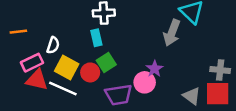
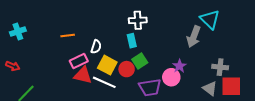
gray cross: (220, 70) -> (220, 67), moved

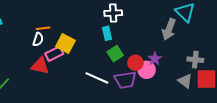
white semicircle: (96, 47) -> (38, 39), moved
yellow square: (107, 65) -> (65, 43), moved
red circle: (127, 69) -> (135, 63), moved
red triangle: (83, 75) -> (40, 66), moved
white line: (104, 82) -> (97, 78), moved

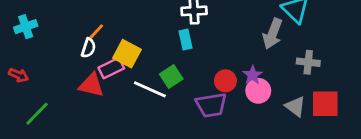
orange line: (43, 28) -> (96, 32), turned -40
green square: (115, 54) -> (171, 77), moved
gray cross: (195, 60) -> (308, 62), moved
pink circle: (147, 70) -> (258, 91), moved
white line: (97, 78) -> (150, 89), moved

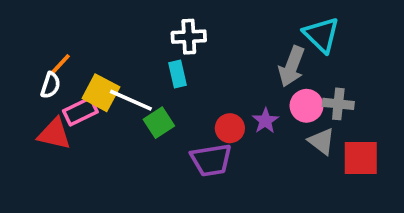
white line: (150, 89) -> (131, 100), moved
pink circle: (258, 91) -> (306, 106), moved
gray triangle: (295, 106) -> (321, 141), moved

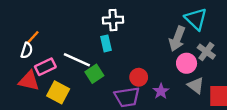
yellow square: (101, 93) -> (58, 92), moved
gray cross: (338, 104) -> (206, 52), moved, turned 30
purple star: (265, 121) -> (161, 91), moved

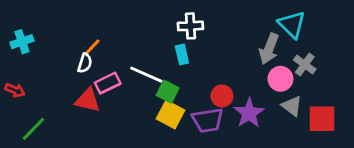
green square: (94, 74) -> (168, 92), turned -30
purple star: (161, 91) -> (249, 113), size x1.5
yellow square: (58, 92) -> (171, 115), moved

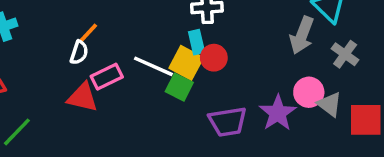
pink circle: (280, 79) -> (309, 92), moved
red circle: (222, 96) -> (214, 58), moved
yellow square: (171, 115) -> (186, 63), moved

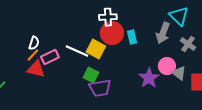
orange line: (88, 34) -> (33, 55), moved
cyan rectangle: (197, 42) -> (132, 37), moved
red circle: (214, 58) -> (112, 33), moved, size x1.5
green square: (179, 87) -> (91, 75), moved
purple trapezoid: (228, 122) -> (100, 88), moved

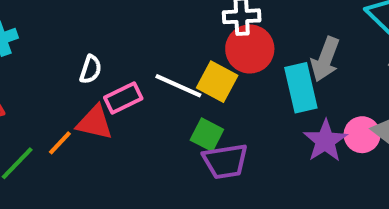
gray arrow: (163, 33) -> (325, 59), moved
cyan rectangle: (132, 37) -> (301, 88), moved, size x1.6
orange line: (33, 55) -> (60, 143), moved
pink circle: (167, 66) -> (362, 135), moved

